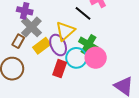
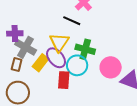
pink circle: (96, 58) -> (111, 67), moved

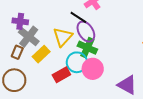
purple ellipse: (56, 58) -> (86, 32), moved
pink circle: (111, 67) -> (93, 69), moved
red rectangle: (64, 80) -> (61, 75), turned 48

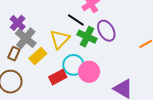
purple cross: (20, 21) -> (18, 23), turned 35
purple ellipse: (86, 32) -> (106, 31), moved
green cross: (87, 48) -> (87, 37), moved

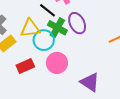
yellow triangle: (60, 39) -> (30, 28), turned 35
cyan circle: (73, 65) -> (44, 40), moved

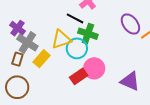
purple ellipse: (77, 23) -> (130, 24), moved
red rectangle: (25, 66) -> (79, 76), moved

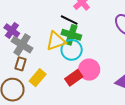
green cross: (88, 34) -> (71, 35), moved
brown rectangle: (17, 59) -> (21, 64), moved
yellow rectangle: (41, 59) -> (38, 78), moved

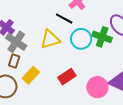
green cross: (71, 35) -> (102, 37), moved
cyan circle: (72, 50) -> (81, 39), moved
pink circle: (89, 70) -> (97, 87), moved

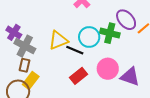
black line: (64, 19) -> (75, 50), moved
yellow rectangle: (31, 75) -> (31, 81), moved
pink circle: (97, 87) -> (108, 69), moved

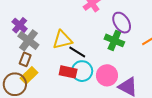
purple ellipse: (126, 20) -> (122, 23), moved
cyan circle: (89, 37) -> (82, 71), moved
red rectangle: (78, 76) -> (68, 72), moved, turned 42

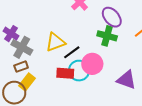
black line: (77, 52) -> (72, 52), turned -60
brown rectangle: (25, 59) -> (21, 67), turned 56
pink circle: (107, 75) -> (92, 64), moved

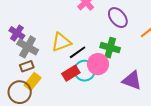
green cross: (107, 36) -> (110, 48), moved
red rectangle: (65, 73) -> (71, 73), turned -36

